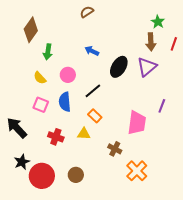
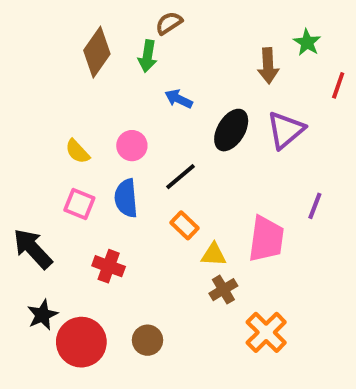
brown diamond: (31, 30) -> (97, 52), moved
brown arrow: (151, 42) -> (268, 66), moved
green arrow: (48, 52) -> (147, 56), moved
yellow triangle: (84, 134) -> (214, 255), moved
brown cross: (115, 149) -> (223, 290), turned 32

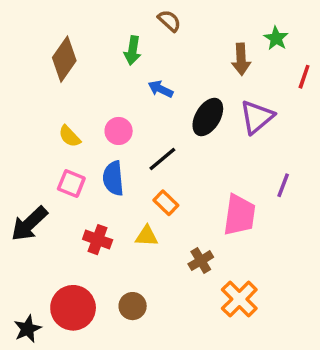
brown semicircle: (169, 23) -> (169, 21), moved, turned 75
brown diamond: (97, 52) -> (64, 59), moved
black arrow: (33, 249) -> (29, 224), turned -90
yellow triangle: (214, 255) -> (147, 236), moved
black star: (42, 315) -> (28, 329), moved

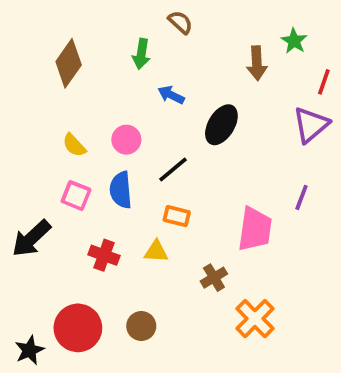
purple triangle: (257, 117) -> (311, 125), moved
orange rectangle: (166, 203) -> (177, 216), turned -30

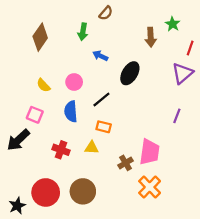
brown semicircle: (180, 22) -> (106, 13), turned 88
pink square: (76, 196) -> (35, 115), moved
pink trapezoid: (255, 229) -> (150, 152), moved
brown circle: (141, 326) -> (83, 191), size x1.5

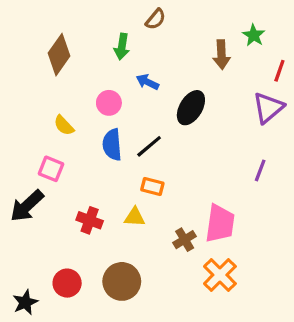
pink circle: (74, 82) -> (109, 103), moved
blue semicircle: (71, 112) -> (112, 145), moved
red circle: (46, 192) -> (67, 283), size x0.7

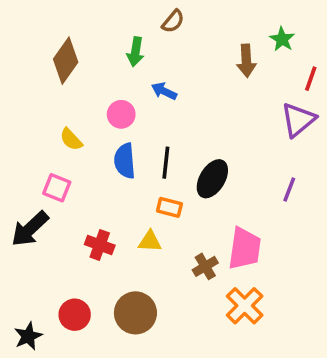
black ellipse: (191, 108) -> (212, 179), moved
black line: (149, 146) -> (166, 163), turned -44

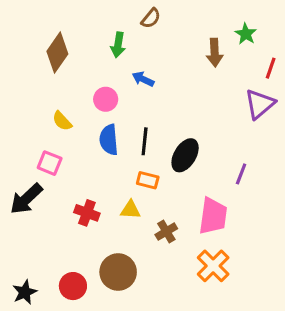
purple line: (289, 189) -> (241, 174), moved
brown cross: (205, 266) -> (166, 232), moved
red circle: (75, 315) -> (73, 286), moved

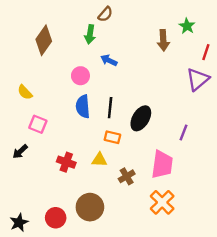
brown semicircle: (151, 18) -> (105, 14), moved
yellow semicircle: (62, 121) -> (25, 92), moved
black arrow: (26, 199) -> (20, 151), size x0.6

